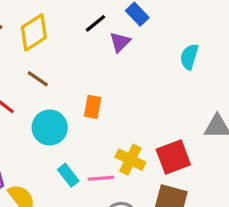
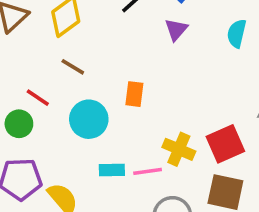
purple triangle: (120, 42) -> (176, 29), moved
cyan rectangle: (68, 175) -> (112, 170), turned -50

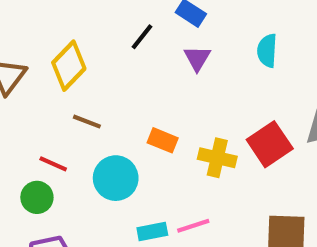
orange rectangle: (134, 94) -> (163, 140), turned -65
red square: (225, 144) -> (270, 144), moved
yellow cross: (179, 149) -> (217, 158), moved

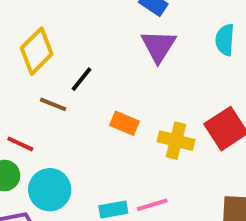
black line: (142, 37) -> (82, 79), moved
purple triangle: (197, 58) -> (158, 46), size x1.4
cyan circle: (116, 178) -> (50, 190), moved

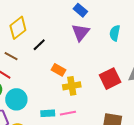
brown line: (53, 104) -> (11, 56), moved
yellow cross: (176, 141) -> (72, 86), moved, turned -30

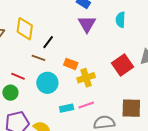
yellow diamond: (18, 28) -> (25, 29), turned -35
brown line: (11, 56) -> (38, 58), moved
cyan circle: (16, 99) -> (47, 83), moved

